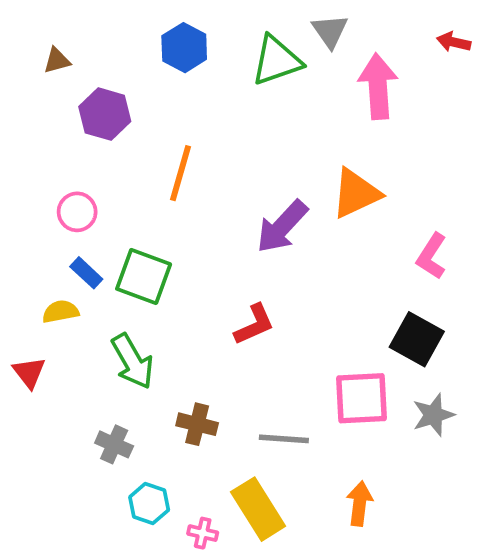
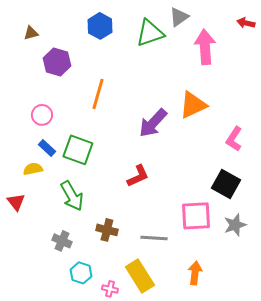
gray triangle: (330, 31) -> (179, 17), turned 30

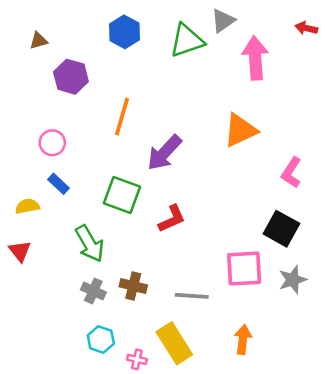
purple arrow: (153, 123) -> (164, 153), moved
green square: (78, 150) -> (122, 195), moved
yellow semicircle: (33, 169) -> (27, 206), moved
gray cross: (62, 241) -> (93, 291), moved

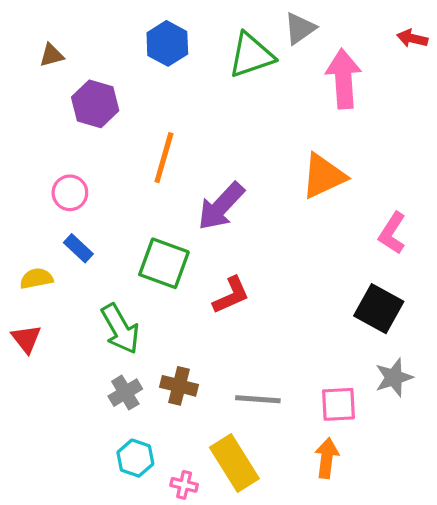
pink square: (244, 269) -> (338, 404), moved, size x0.7
gray cross: (93, 291) -> (125, 393), turned 35

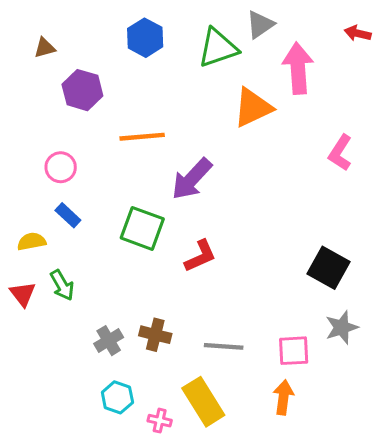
orange line: (164, 158) -> (142, 137), turned 69
orange triangle: (323, 176) -> (253, 108), moved
pink L-shape: (392, 233) -> (340, 153), moved
green arrow: (120, 329) -> (62, 285), moved, size x0.7

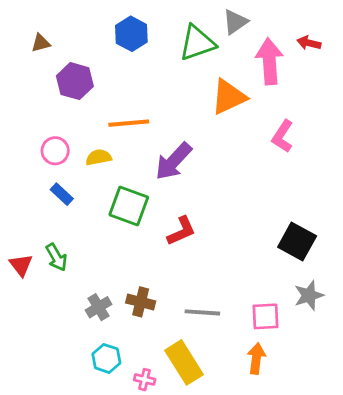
red arrow: (358, 33) -> (309, 43), moved
pink L-shape: (340, 153) -> (283, 136), moved
yellow semicircle: (31, 241) -> (99, 157), moved

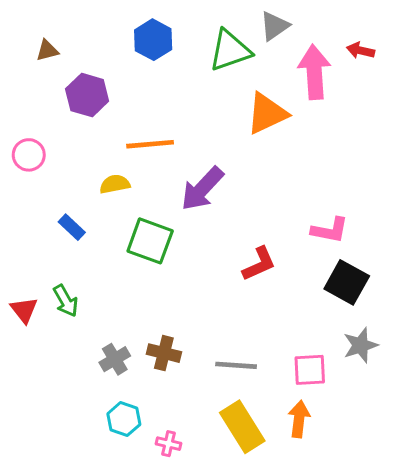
pink L-shape: (283, 136) -> (330, 230), moved, turned -112
pink circle: (55, 151) -> (29, 155), moved
red L-shape: (181, 231) -> (259, 264), moved
yellow rectangle: (184, 362) -> (242, 427), moved

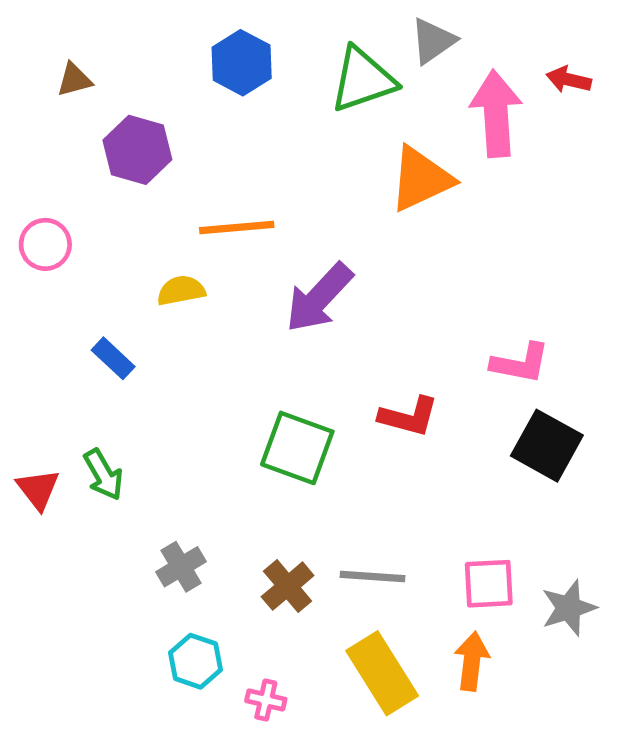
green square: (150, 241) -> (297, 448), moved
red L-shape: (259, 264) -> (409, 416), turned 39
gray star: (360, 345) -> (569, 608), moved
brown cross: (164, 353) -> (288, 586), moved, turned 36

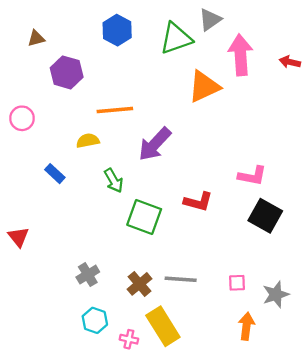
red arrow: (569, 80) -> (290, 62), moved
green arrow: (103, 475) -> (114, 181), moved
pink square: (489, 584) -> (237, 283), size x0.7
orange arrow: (472, 661) -> (246, 326), moved
yellow rectangle: (382, 673) -> (163, 326), moved

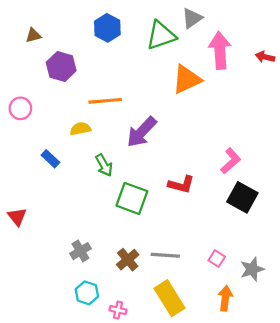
pink L-shape: (252, 176) -> (231, 161), turned -52
pink square: (237, 283) -> (217, 259), turned 35
yellow rectangle: (163, 326) -> (169, 298), moved

